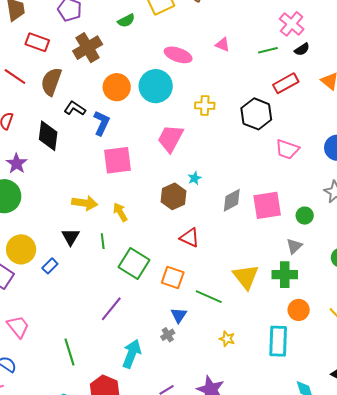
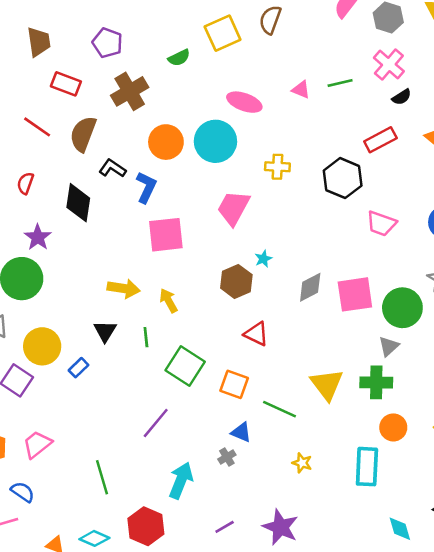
green line: (268, 50) -> (340, 83), moved
green circle: (305, 216) -> (402, 308), size x1.8
blue triangle: (179, 315) -> (241, 432), turned -42
pink trapezoid: (18, 327) -> (37, 444), turned -90

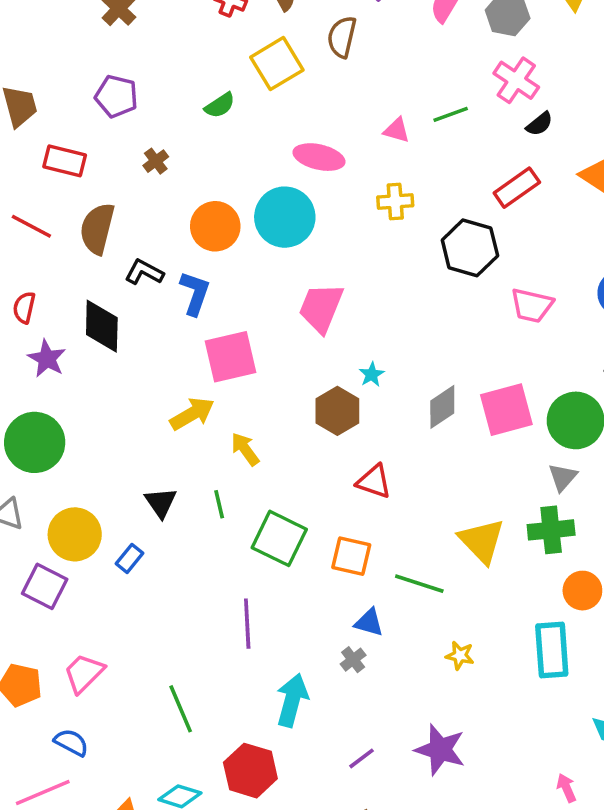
brown cross: (130, 91) -> (156, 161), size x0.5
yellow cross: (277, 167) -> (395, 201), moved
purple star: (38, 237) -> (47, 359), moved
yellow arrow: (124, 288) -> (192, 414), moved, turned -32
purple line: (156, 423) -> (247, 624), turned -36

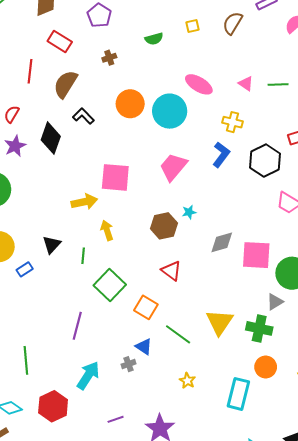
yellow square: (277, 64) -> (192, 26), size x0.5
red line: (31, 226) -> (30, 71), turned 50
blue L-shape: (195, 293) -> (221, 155), moved

